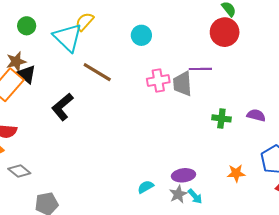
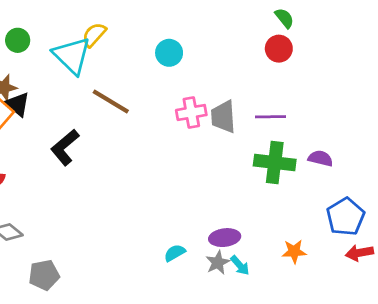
red circle: (225, 32) -> (279, 49), size x0.7
purple line: (200, 69) -> (270, 117), moved
green cross: (221, 118) -> (275, 163), size x1.6
orange star: (236, 173) -> (294, 251), moved

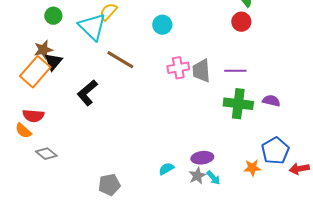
black triangle: (18, 104) -> (53, 62), turned 30
blue pentagon: (346, 217) -> (275, 151), moved
gray pentagon: (44, 275) -> (109, 185), moved

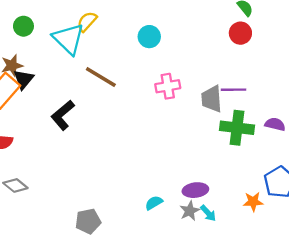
gray trapezoid: (201, 71) -> (212, 99), moved

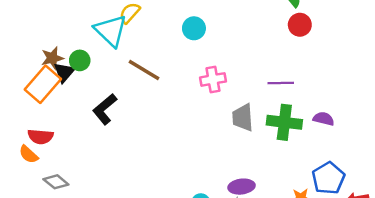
green circle: (23, 26) -> (80, 60), moved
red circle: (240, 33) -> (300, 25), moved
gray trapezoid: (212, 99) -> (243, 118), moved

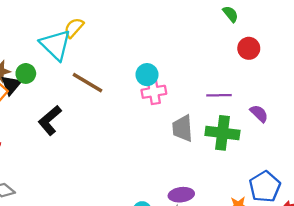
red circle: (300, 25) -> (249, 48), moved
cyan circle: (194, 28) -> (147, 75), moved
purple semicircle: (324, 119) -> (259, 113), moved, turned 30

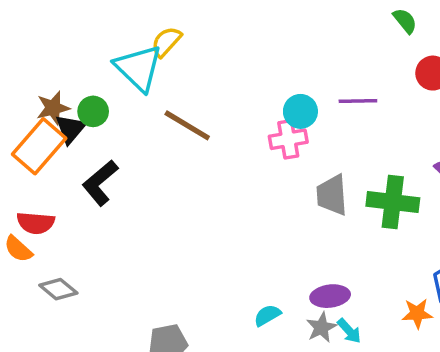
cyan circle: (147, 75) -> (300, 111), moved
purple line: (219, 95) -> (358, 101), moved
black L-shape: (50, 120) -> (100, 183), moved

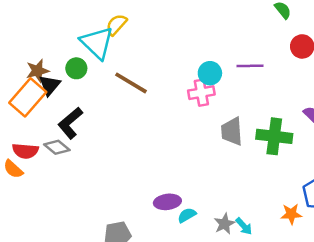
green circle: (93, 111) -> (76, 68), moved
gray diamond: (58, 289) -> (57, 147), moved
purple ellipse: (330, 296) -> (167, 202), moved

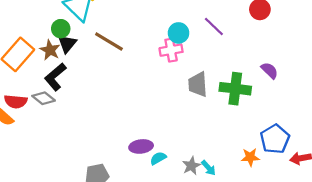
purple line: (250, 66) -> (214, 27), turned 45
brown star: (37, 71) -> (50, 50), moved, turned -30
black triangle: (50, 85) -> (67, 44), moved

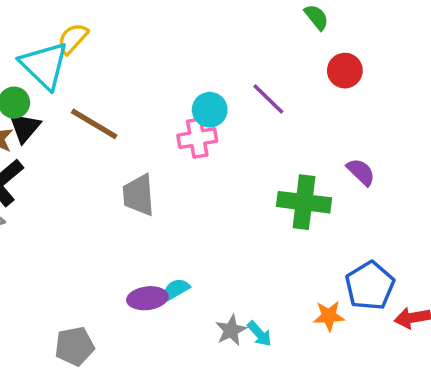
gray trapezoid: (198, 84) -> (139, 195), moved
cyan semicircle: (158, 158) -> (176, 289), moved

